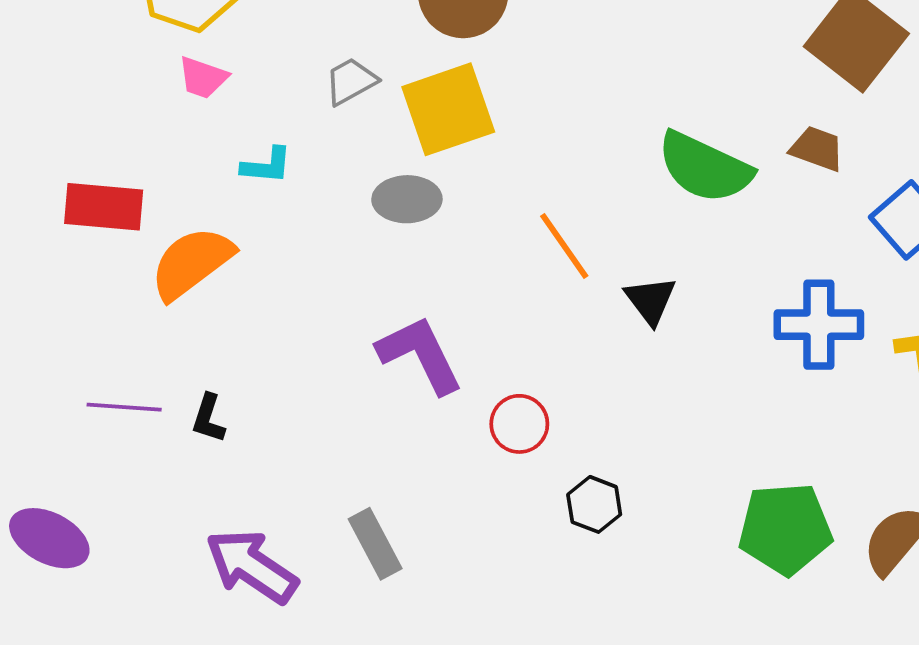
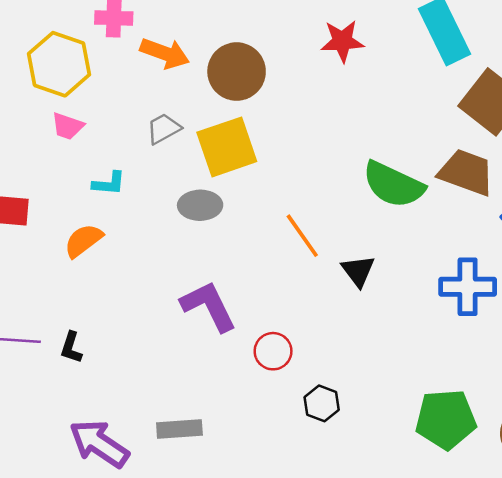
brown trapezoid: (817, 149) -> (466, 172), size x1.6
orange semicircle: (192, 263) -> (83, 241), moved, size x0.7
gray rectangle: (375, 544) -> (179, 429), turned -66

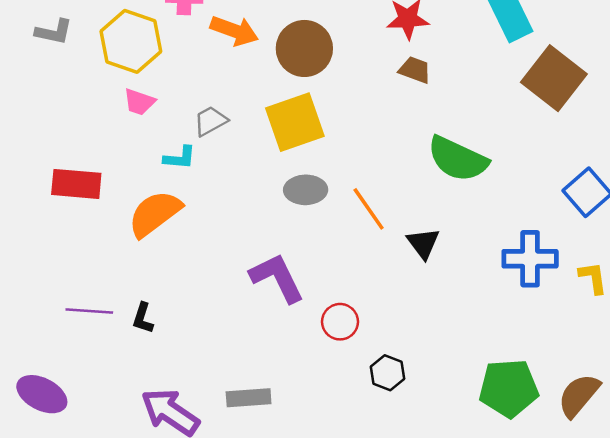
gray trapezoid: (164, 129) -> (211, 121), moved
brown trapezoid: (466, 172) -> (415, 70), moved, size x0.6
gray ellipse: (200, 205) -> (306, 190), moved
orange semicircle: (83, 241) -> (155, 214), size x1.4

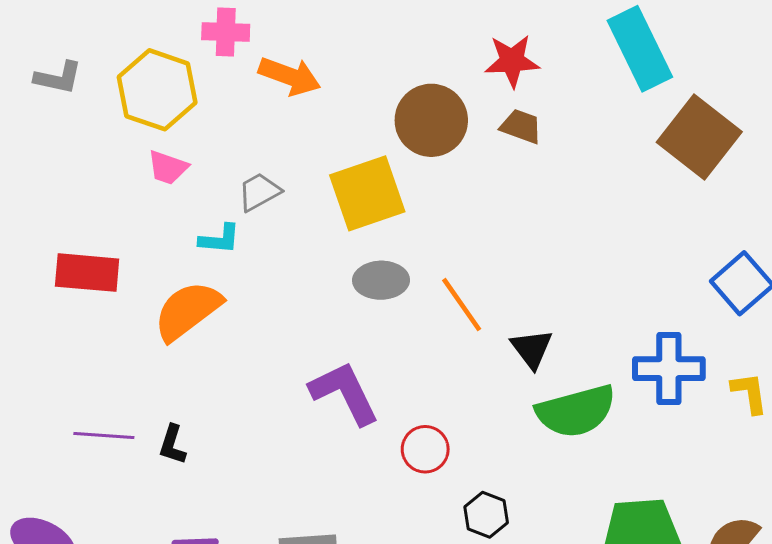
brown circle: (304, 48) -> (431, 120), moved
green semicircle: (458, 159) -> (576, 411), moved, turned -40

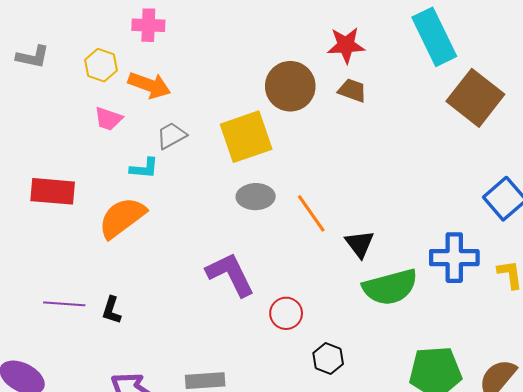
orange arrow: (290, 76) -> (149, 85), moved
yellow hexagon: (157, 90) -> (101, 65), size x0.6

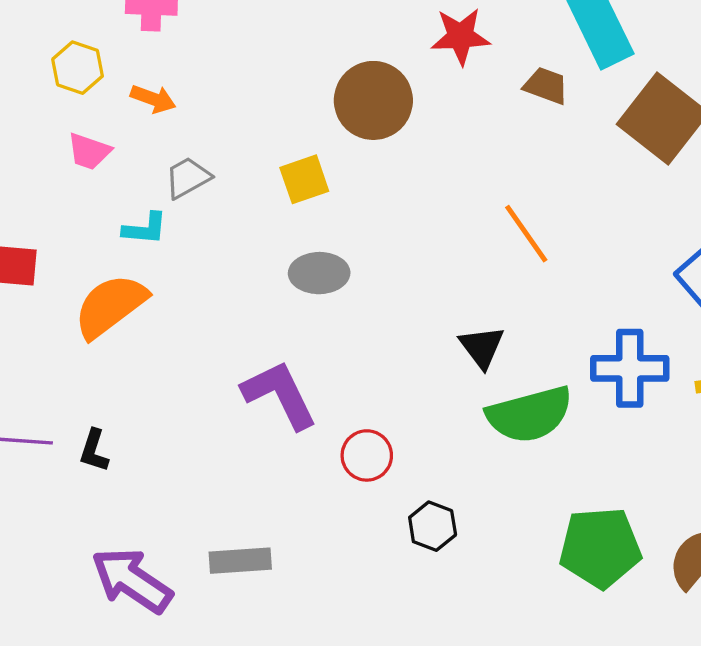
orange arrow: (149, 85) -> (153, 99), size x0.7
brown trapezoid: (352, 90) -> (546, 86), moved
yellow square: (246, 137) -> (304, 179), size x0.6
orange line: (311, 213) -> (526, 234), moved

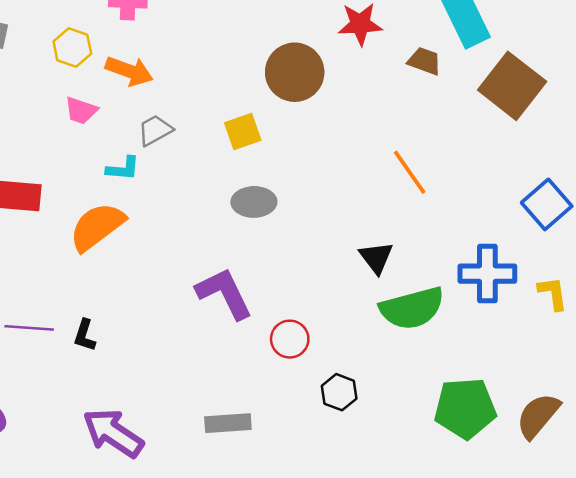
orange arrow: (153, 99) -> (129, 71), size x1.4
gray rectangle: (240, 561) -> (228, 423), moved

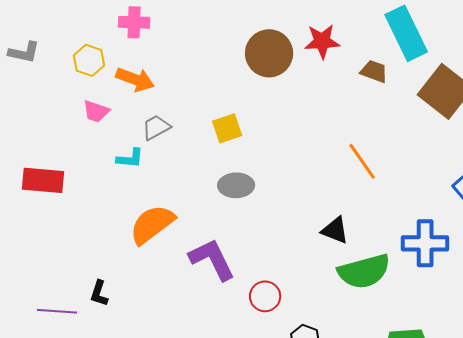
brown circle: (295, 72) -> (269, 53), moved
orange semicircle: (97, 227) -> (152, 224), moved
black triangle: (376, 258) -> (335, 230), turned -32
purple line: (29, 328) -> (57, 311), moved

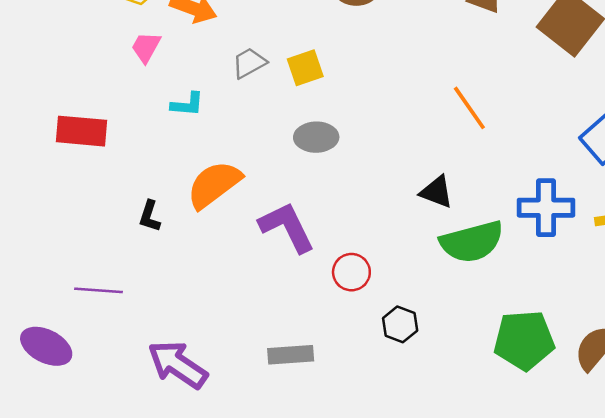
pink trapezoid: (96, 111) -> (146, 47), turned 100
gray trapezoid: (156, 127) -> (249, 63), moved
black L-shape: (99, 293) -> (150, 216), moved

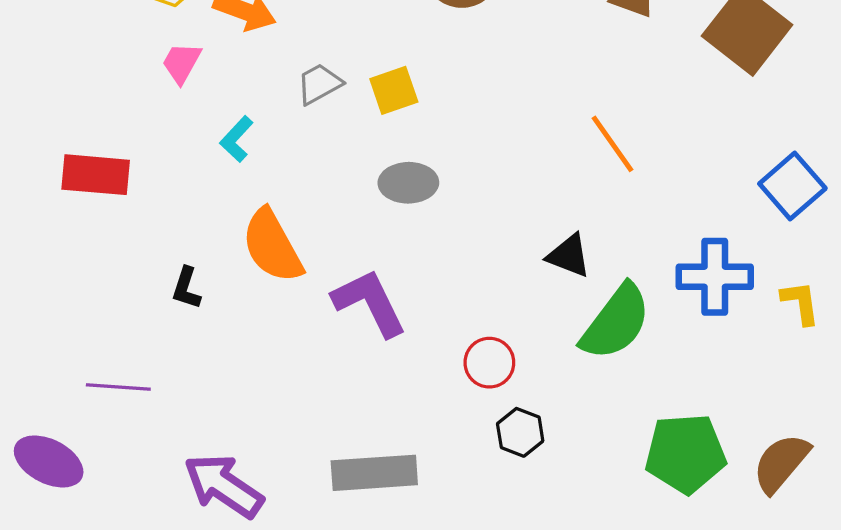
cyan L-shape: (187, 104) -> (237, 139), turned 128
orange semicircle: (214, 185) -> (272, 246), turned -82
green semicircle: (472, 242) -> (616, 322), turned -38
red circle: (351, 272) -> (489, 363), moved
gray rectangle: (291, 355) -> (374, 473), size x1.4

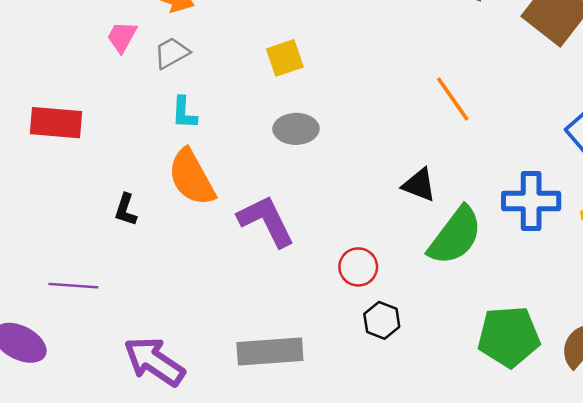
gray trapezoid: (319, 84) -> (172, 53), moved
cyan L-shape: (237, 139) -> (184, 113), moved, turned -40

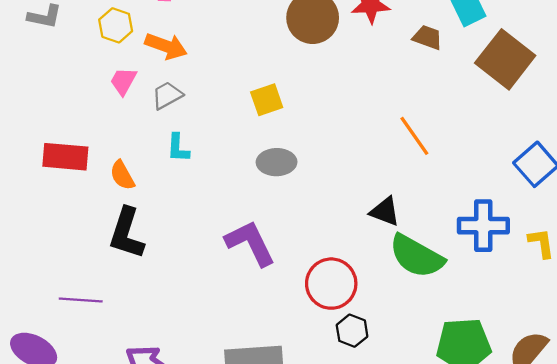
orange semicircle: (192, 177) -> (122, 175), moved, size x0.6
black L-shape: (126, 210) -> (127, 233), size x1.8
green semicircle: (455, 236) -> (417, 256), turned 82
red circle: (358, 267) -> (331, 284), size x1.5

